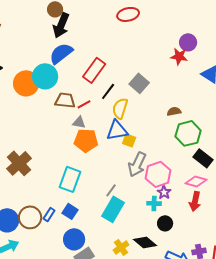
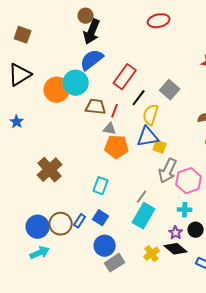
red line: (84, 104) -> (115, 111), turned -40
cyan rectangle: (70, 179) -> (101, 186), size x0.7
purple star: (164, 192) -> (176, 233), moved

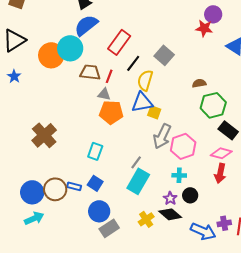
blue star: (17, 122) -> (14, 76), moved
blue rectangle: (80, 221) -> (74, 186), turned 72

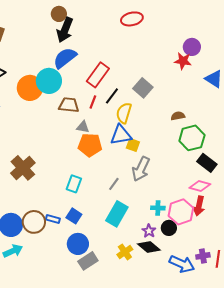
red line: (109, 76) -> (93, 102), moved
pink hexagon: (183, 146) -> (181, 212), moved
gray line: (136, 162) -> (114, 184), moved

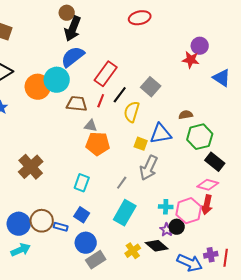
blue triangle: (121, 135) -> (161, 134), moved
blue rectangle: (53, 219) -> (61, 227), moved
purple star: (149, 231) -> (167, 230), moved

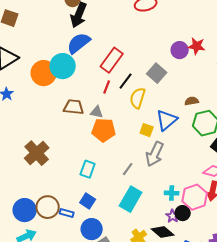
purple circle: (200, 46) -> (180, 50), moved
brown trapezoid: (77, 104) -> (74, 107), moved
blue triangle: (161, 134) -> (167, 120), turned -30

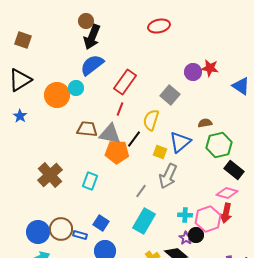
cyan circle: (63, 66) -> (76, 88), size x0.6
black line: (126, 81) -> (134, 139), moved
gray triangle: (97, 112) -> (110, 134), size x1.6
cyan rectangle: (88, 169) -> (90, 181), moved

